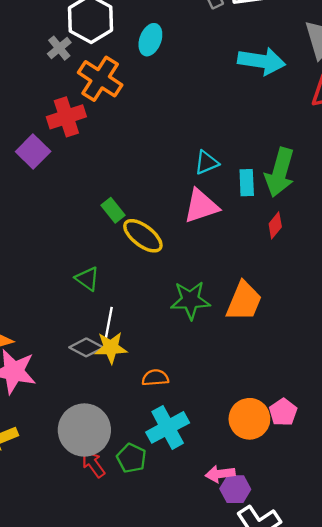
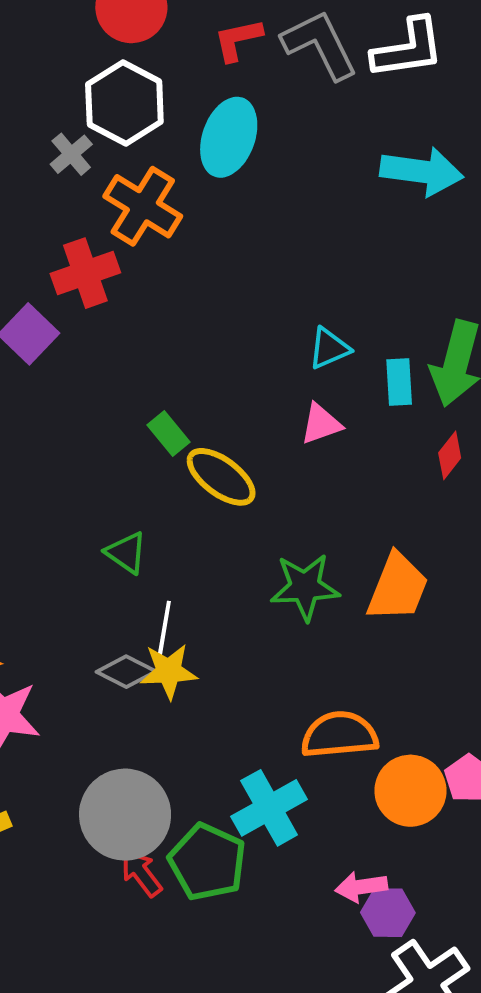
cyan ellipse: (150, 40) -> (229, 137), size x1.4
pink triangle: (201, 206) -> (321, 424), size x0.7
orange semicircle: (155, 378) -> (339, 735), moved, size x1.6
green pentagon: (131, 458) -> (207, 862), size x1.5

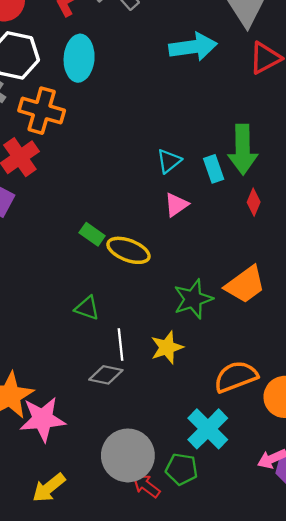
orange trapezoid: (398, 587) -> (245, 285), turned 48
yellow star: (169, 671) -> (167, 347), moved
green pentagon: (207, 862) -> (182, 469), size x0.7

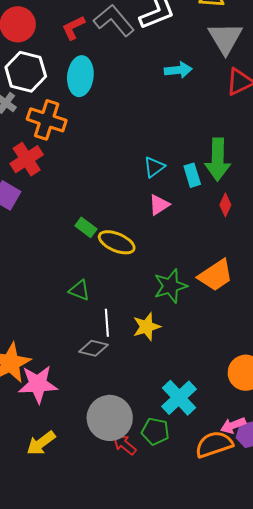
cyan arrow: (193, 47) -> (178, 70), size x0.7
orange semicircle: (236, 377) -> (214, 444), moved

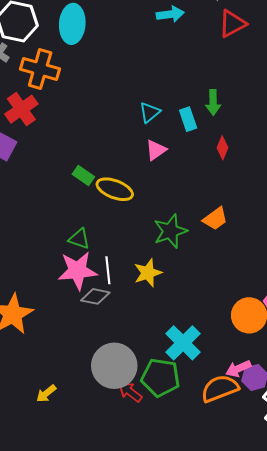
green arrow: (218, 159) -> (213, 102), size x0.6
orange trapezoid: (216, 275) -> (215, 219), size x0.7
pink star: (38, 384) -> (78, 271), moved
green pentagon: (155, 431) -> (160, 378), size x1.4
yellow arrow: (41, 443) -> (46, 394), size x0.7

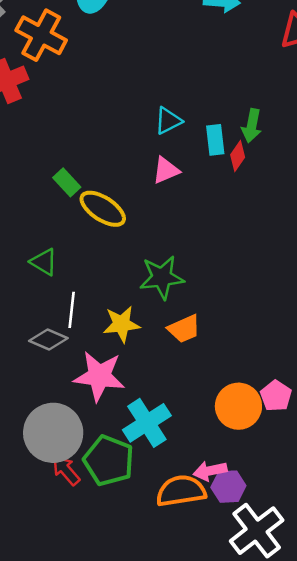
red diamond: (222, 148) -> (238, 156), moved
orange trapezoid: (215, 219) -> (184, 329), moved
pink star: (78, 271) -> (99, 376), moved

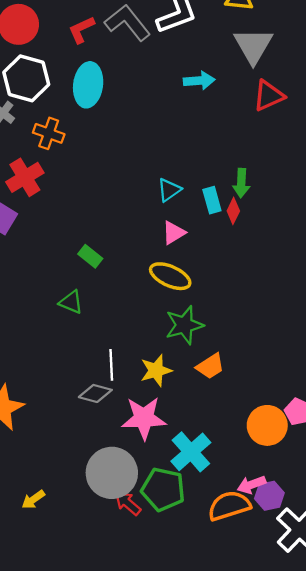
orange cross: (41, 35) -> (49, 133), size x0.7
yellow ellipse: (103, 209) -> (170, 276), moved
green triangle: (44, 262) -> (71, 302), moved

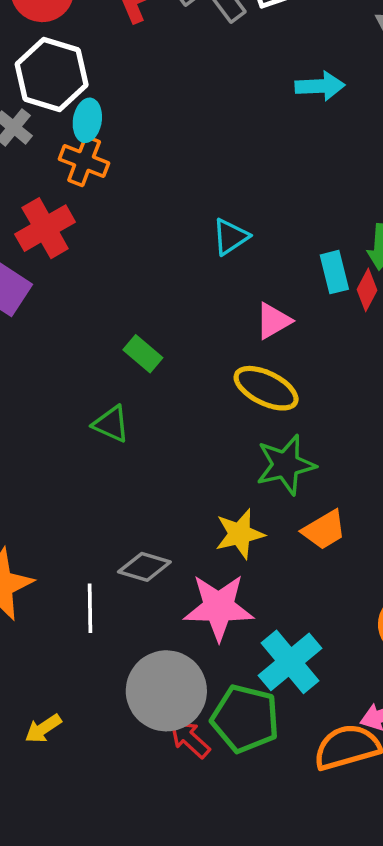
cyan ellipse: (88, 85) -> (87, 120), moved, size x0.6
cyan triangle: (169, 190) -> (230, 237), moved
white line: (111, 365) -> (90, 608), moved

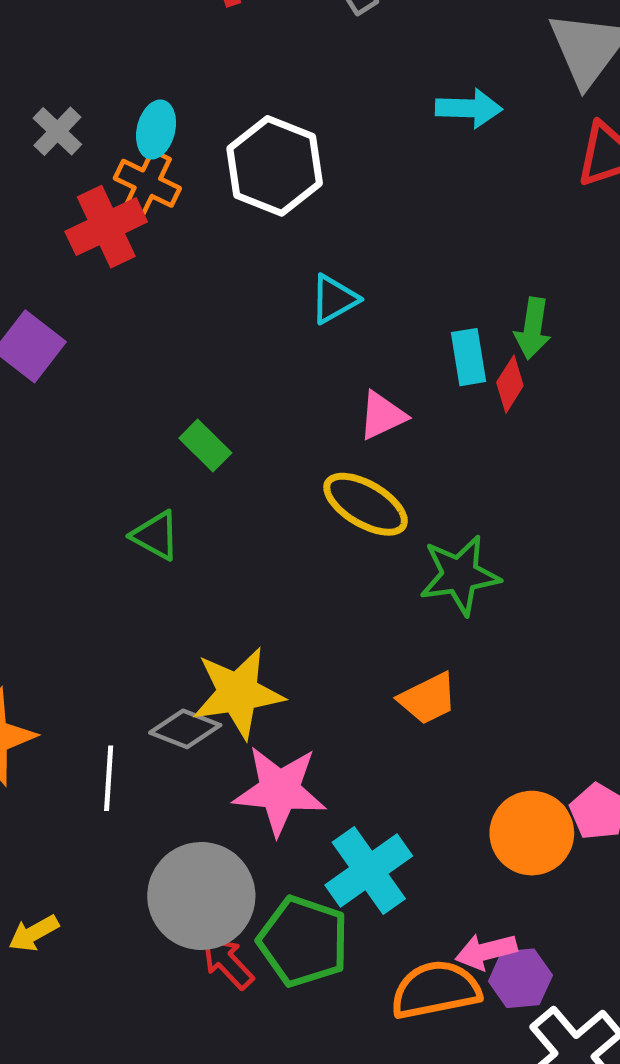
white hexagon: (52, 74) -> (275, 166), moved
red cross: (45, 228) -> (106, 227), moved
green star: (286, 465) -> (460, 575), moved
yellow star: (240, 534) -> (238, 693), moved, size x1.4

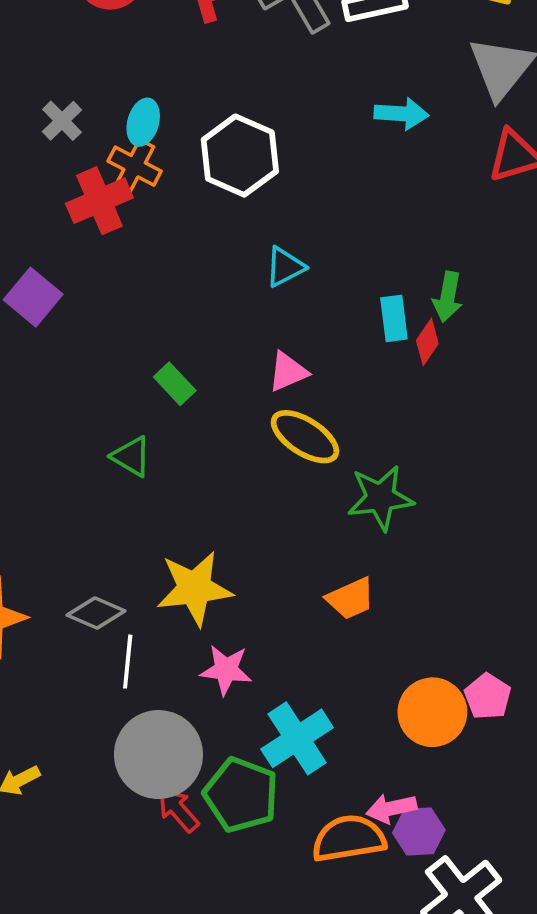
pink triangle: (382, 416) -> (288, 372), moved
gray diamond: (185, 729) -> (96, 613), moved
white line: (109, 778) -> (128, 662), moved
pink star: (280, 790) -> (226, 670), size x0.7

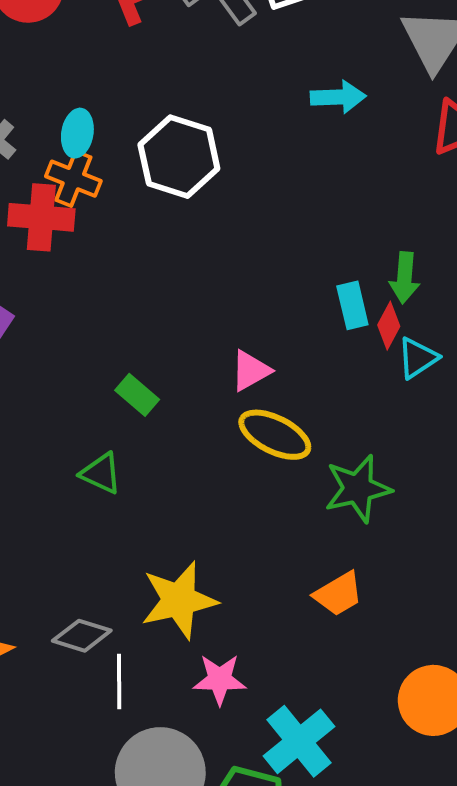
red cross: (99, 201) -> (41, 217), turned 34
cyan triangle: (285, 267) -> (418, 358), moved

